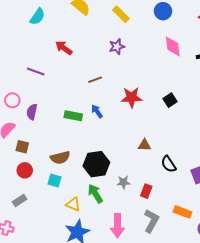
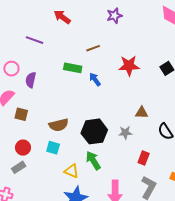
green rectangle: (73, 116) -> (73, 68), moved
red circle: (25, 170) -> (23, 148), moved
gray star: (124, 182) -> (125, 133), moved

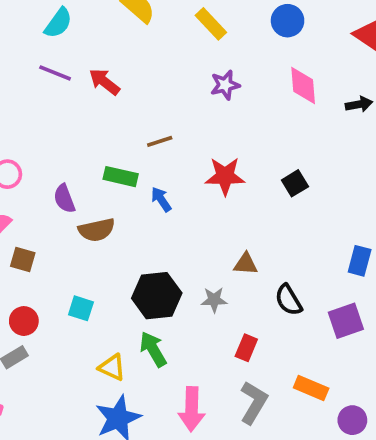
purple star: (114, 16) -> (225, 85), moved
purple line: (35, 40) -> (55, 73), moved
purple semicircle: (31, 80) -> (64, 199), moved, turned -35
brown semicircle: (59, 125) -> (97, 230), moved
cyan square: (53, 148) -> (81, 308), moved

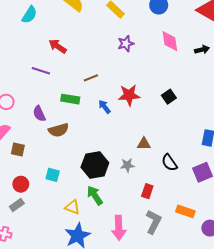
purple line: (55, 73) -> (41, 71), moved
blue arrow: (161, 199) -> (104, 107), moved

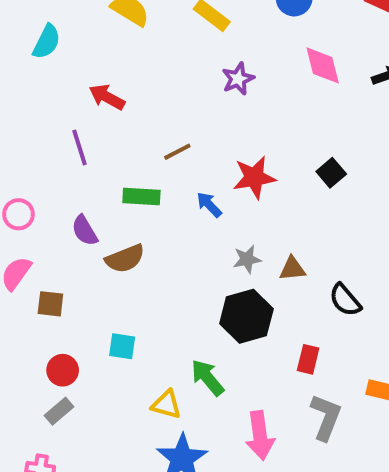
purple line: (41, 71) -> (79, 147), turned 60
black hexagon: (95, 165) -> (246, 316), moved
gray star: (127, 165) -> (247, 259), moved

